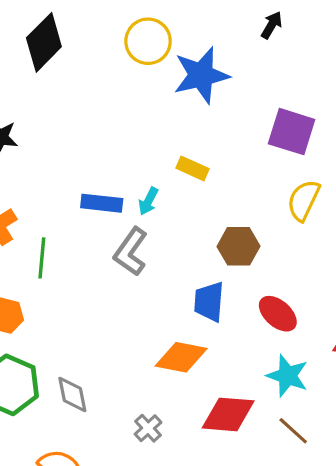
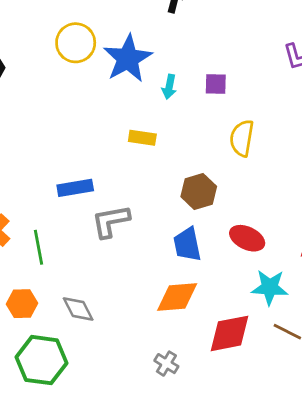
purple square: (292, 132) -> (216, 84), size x0.6
cyan arrow: (148, 201) -> (169, 87), moved
gray L-shape: (131, 252) -> (111, 221), turned 60
gray diamond: (72, 395) -> (78, 309), moved

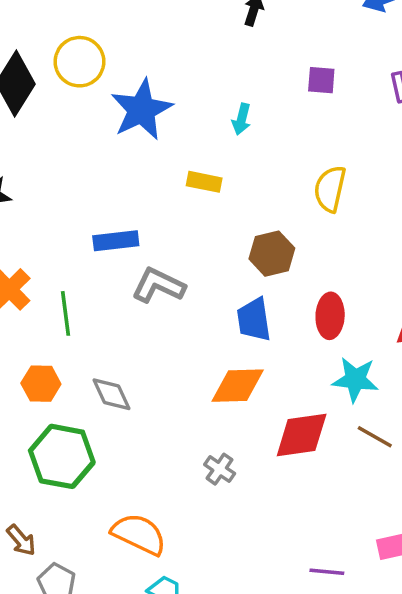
yellow circle: (76, 43) -> (79, 62), moved
blue star: (128, 58) -> (141, 110), moved
purple square: (216, 84) -> (321, 80), moved
gray L-shape: (111, 221) -> (158, 285), turned 33
red ellipse: (247, 238) -> (330, 316), turned 64

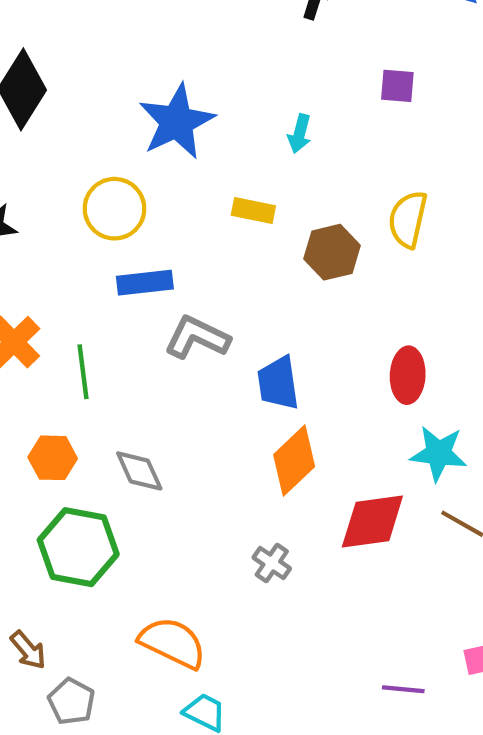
yellow circle: (79, 62) -> (114, 209), moved
brown hexagon: (272, 254) -> (332, 252), moved
blue trapezoid: (254, 320) -> (278, 383), moved
orange diamond: (238, 386) -> (294, 461), turned -42

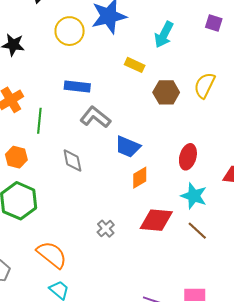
cyan arrow: (299, 134) -> (164, 35), size x1.5
yellow circle: (114, 209) -> (70, 31), moved
blue trapezoid: (278, 383) -> (128, 147), turned -72
orange diamond: (294, 461) -> (140, 178), moved, size x0.7
gray diamond: (139, 471) -> (72, 161), moved

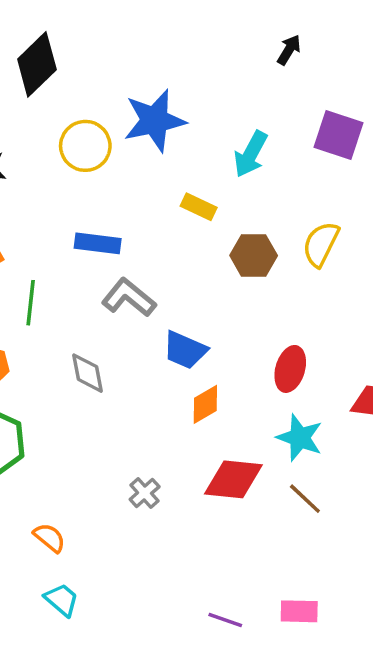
purple square: (214, 23) -> (339, 135), size x1.6
orange semicircle: (52, 255) -> (49, 538), size x0.6

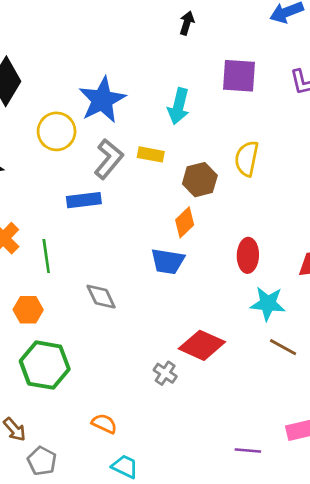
gray L-shape: (129, 298) -> (109, 159), moved, turned 105
orange diamond: (205, 404) -> (185, 222), moved
red diamond: (233, 479) -> (202, 345), moved, turned 33

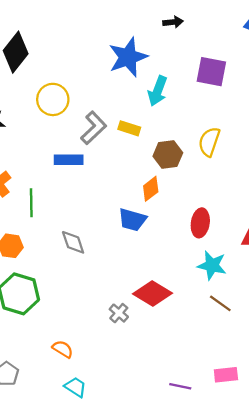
black arrow: (187, 23) -> (173, 22), turned 60
blue star: (102, 100) -> (128, 57), moved

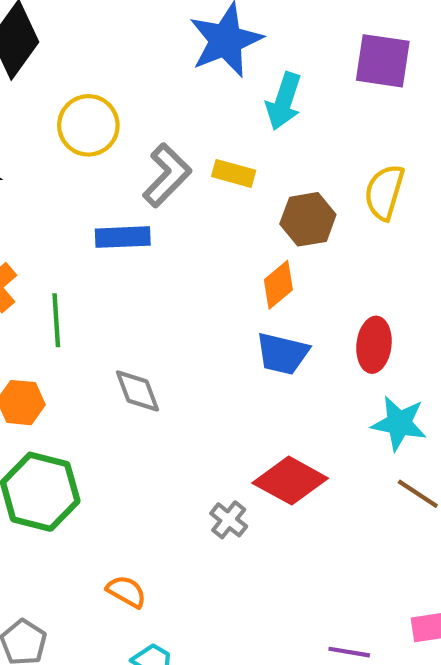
blue trapezoid: (132, 220) -> (282, 354), moved

